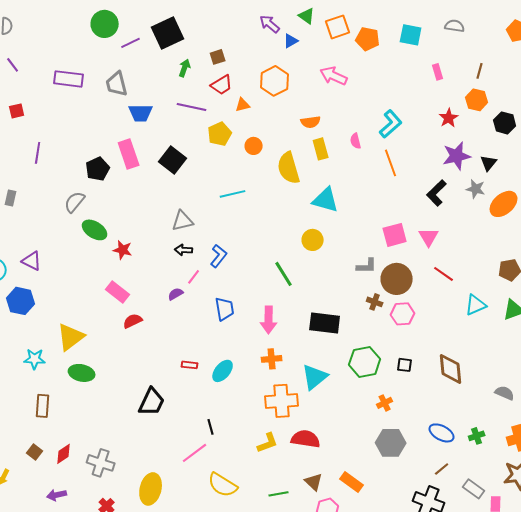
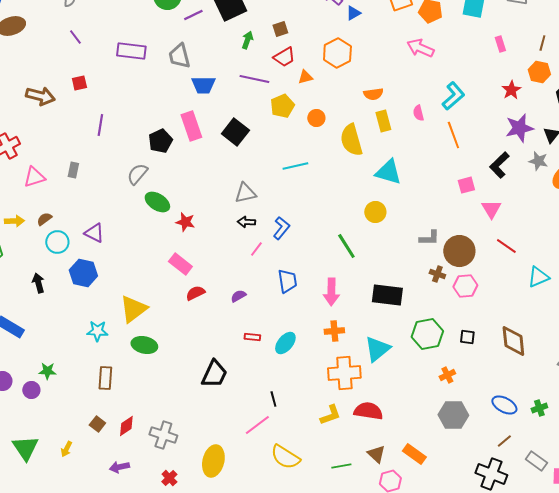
pink arrow: (334, 76) -> (420, 48), moved
pink square: (395, 235) -> (466, 185), moved, size x0.7
purple semicircle: (176, 294) -> (238, 296), moved

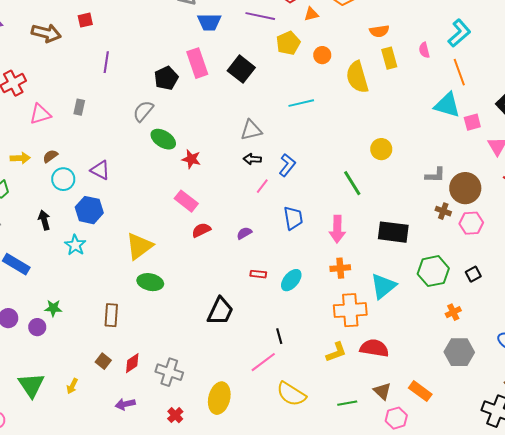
cyan triangle: (388, 172) -> (447, 105), moved
cyan star: (97, 331) -> (75, 245), moved, turned 30
black square: (467, 337) -> (473, 274), turned -35

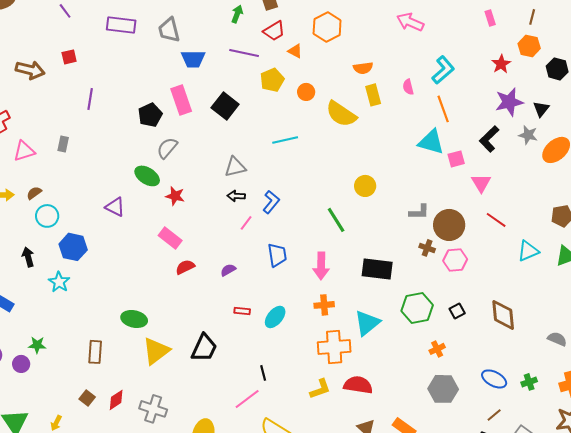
orange triangle: (311, 14) -> (295, 51), turned 42
yellow semicircle: (357, 77) -> (341, 114), turned -40
gray semicircle: (143, 111) -> (167, 148), moved
purple triangle: (100, 170) -> (115, 207), moved
yellow triangle: (139, 246) -> (156, 351), moved

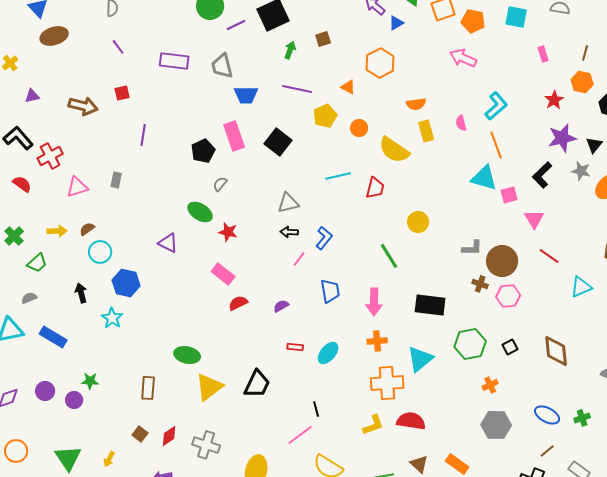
red trapezoid: (274, 31) -> (375, 188), moved, turned -45
gray semicircle: (167, 148) -> (220, 184), size x0.7

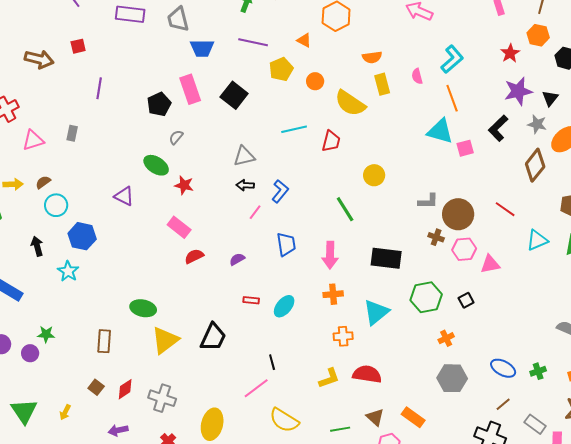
pink triangle: (534, 219) -> (490, 264), moved, turned 50
brown diamond: (556, 351) -> (535, 165), moved, turned 44
orange cross: (387, 383) -> (343, 336), size x0.6

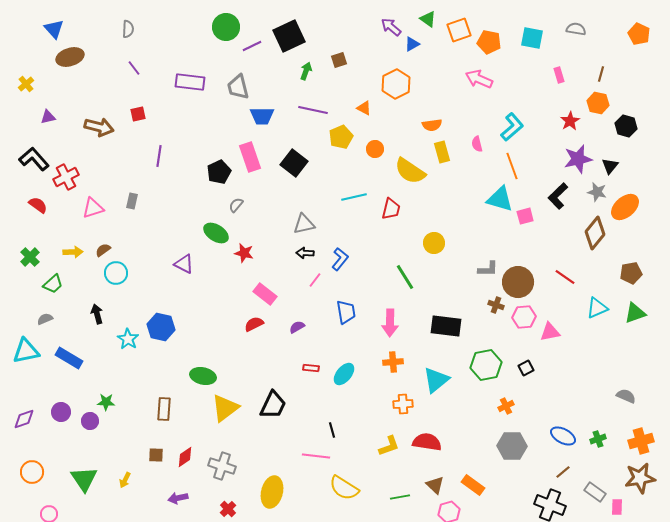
pink rectangle: (179, 227) -> (265, 294), moved
blue hexagon: (82, 236) -> (161, 327), moved
brown square: (96, 387) -> (156, 455), turned -35
pink line: (256, 388) -> (316, 456), turned 44

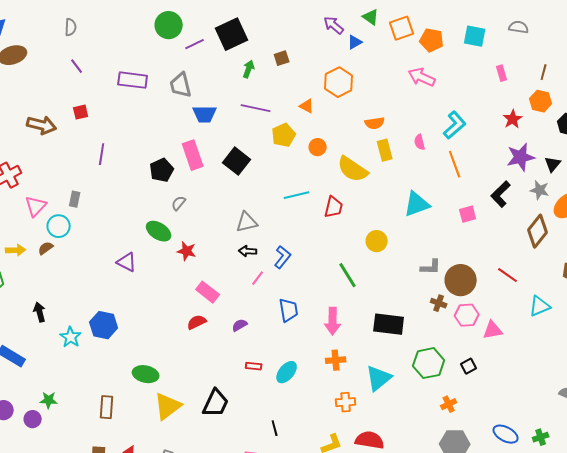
cyan triangle: (500, 199) -> (417, 204), moved, turned -36
pink triangle: (93, 208) -> (36, 206), turned -30
cyan circle: (116, 273) -> (59, 226), moved

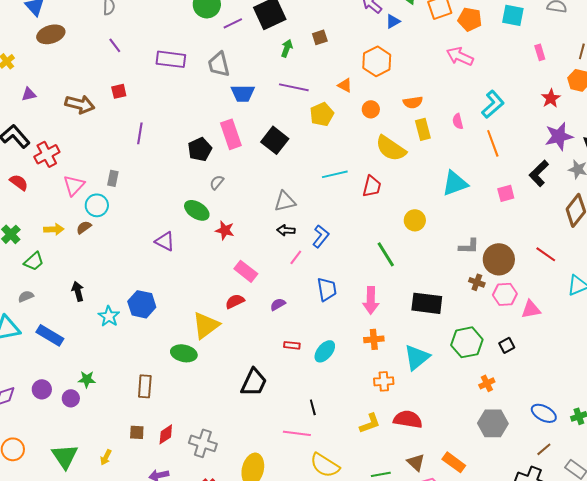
orange circle: (318, 147) -> (371, 109), moved
yellow triangle: (168, 406) -> (206, 325), moved

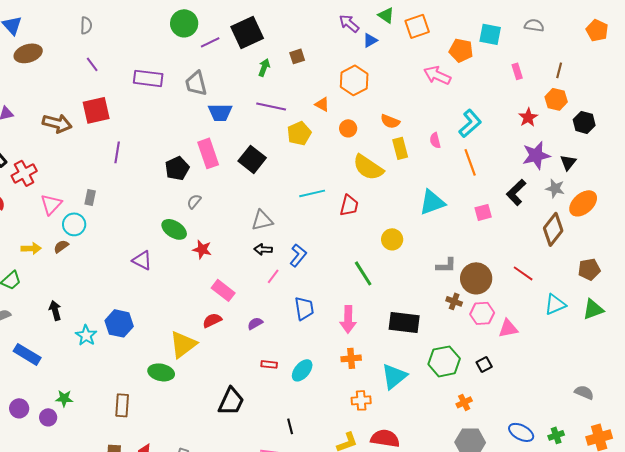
orange pentagon: (470, 19) -> (461, 50), moved
red square: (119, 91) -> (96, 110), size x1.8
orange semicircle: (413, 102) -> (390, 121), turned 30

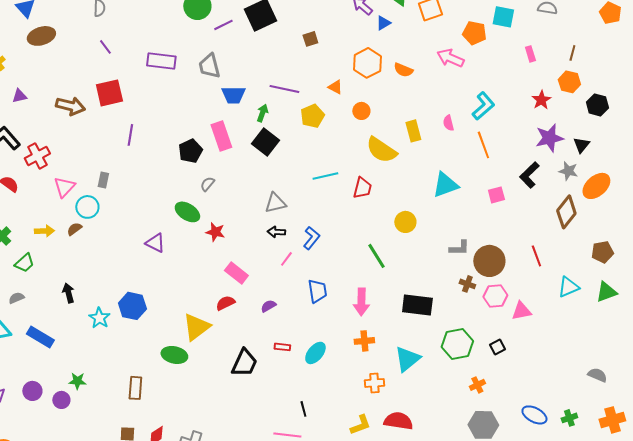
green arrow: (264, 67) -> (262, 113), moved
orange semicircle: (390, 121) -> (403, 70), moved
red line: (523, 273) -> (536, 256), turned 35
black trapezoid: (231, 401) -> (244, 363), moved

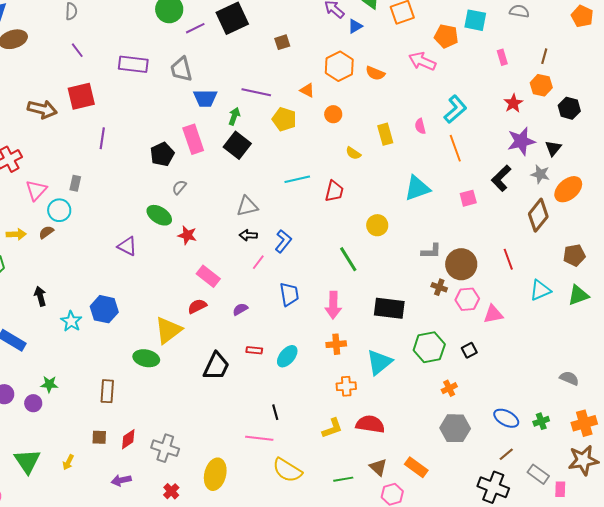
yellow pentagon: (312, 116) -> (284, 119), turned -30
yellow semicircle: (381, 150) -> (353, 153), size x0.5

